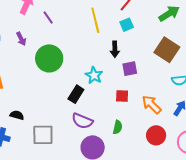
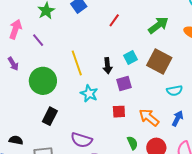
yellow line: (95, 20) -> (77, 63), moved
cyan square: (127, 25) -> (131, 57), moved
black rectangle: (76, 94) -> (50, 116), moved
green semicircle: (118, 127) -> (132, 143), moved, turned -32

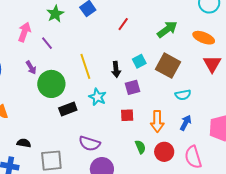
purple arrow: (13, 64) -> (31, 67), moved
black rectangle: (50, 116) -> (68, 109), moved, turned 42
orange arrow: (149, 117) -> (157, 121), turned -130

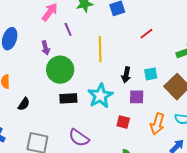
yellow line: (85, 66) -> (100, 49), moved
cyan star: (97, 97) -> (100, 96), size x1.4
orange arrow: (157, 121) -> (157, 124), moved
black semicircle: (24, 143) -> (24, 104), moved, turned 96

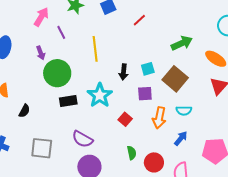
red line: (146, 34) -> (139, 20), moved
purple square: (137, 97) -> (145, 94), moved
red square: (123, 122) -> (125, 119), turned 32

